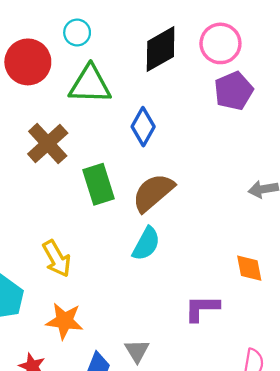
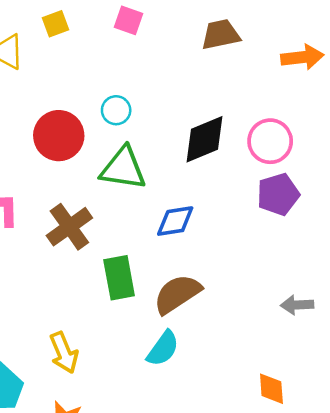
blue diamond: (143, 127) -> (175, 221), turned 45

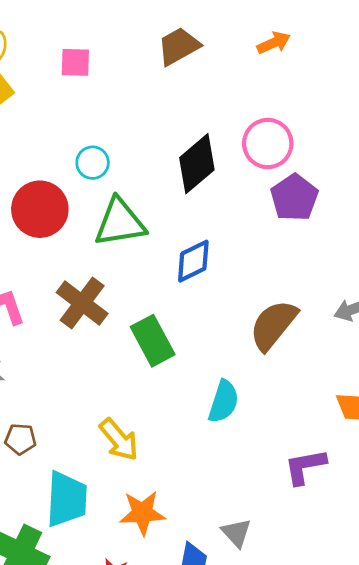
orange arrow: (302, 57) -> (274, 43), size x0.7
brown semicircle: (177, 294) -> (273, 325), moved

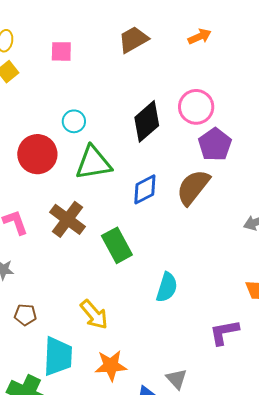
brown semicircle: (273, 325) -> (193, 187), moved

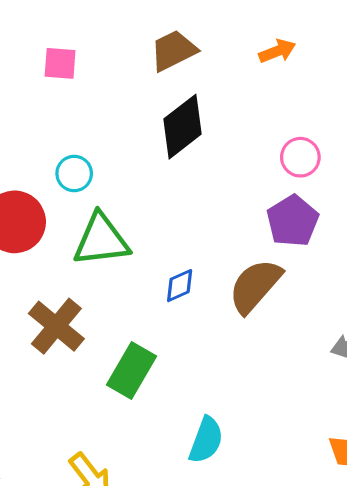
pink circle: (196, 107) -> (300, 157), moved, size x0.7
black diamond: (147, 121) -> (183, 127), moved
blue diamond: (145, 189) -> (180, 286), size x0.7
green rectangle: (117, 245) -> (132, 370), turned 56

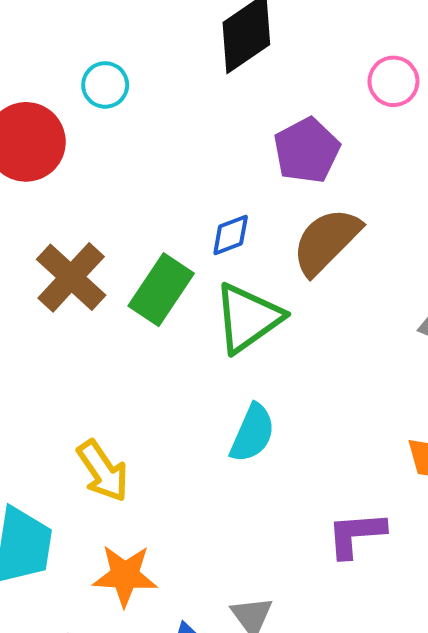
purple pentagon: (293, 221) -> (307, 150), moved
green triangle: (101, 240) -> (248, 318), moved, turned -32
green rectangle: (132, 370) -> (161, 290), moved

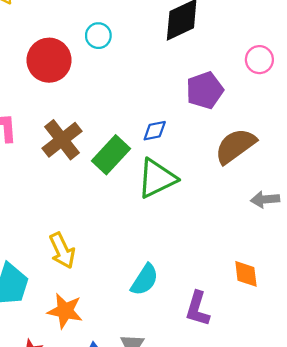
brown semicircle: (326, 241) -> (235, 146), moved
cyan semicircle: (252, 433) -> (145, 280), moved
purple L-shape: (356, 534) -> (198, 309), turned -78

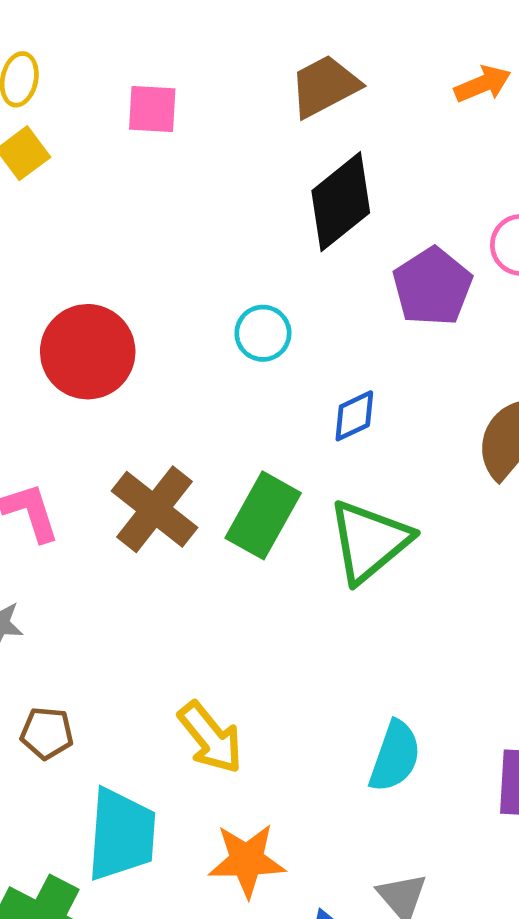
cyan circle: (98, 36) -> (263, 333), moved
purple pentagon: (205, 90) -> (432, 287), moved
blue diamond: (155, 131) -> (354, 416), moved

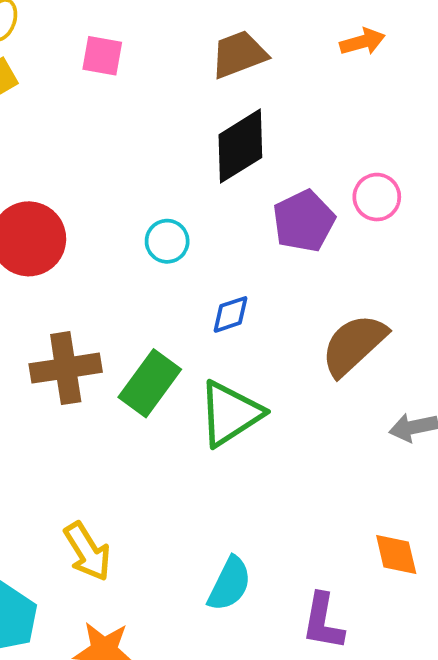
orange arrow: (483, 84) -> (362, 42), moved
brown cross: (154, 509) -> (66, 368), turned 36

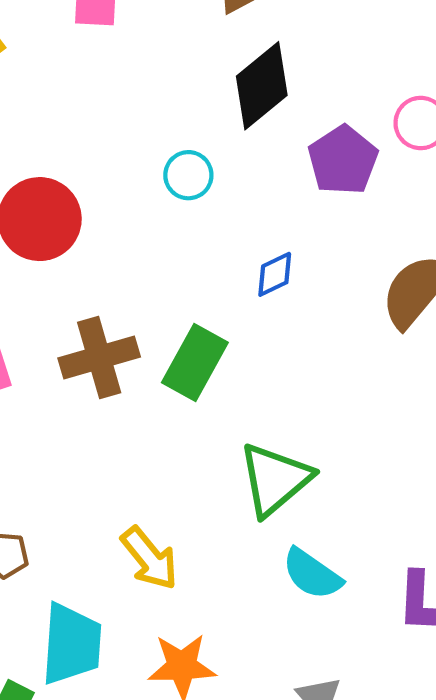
cyan circle: (167, 241) -> (188, 175), moved
green triangle: (230, 414) -> (275, 479), moved
cyan semicircle: (230, 584) -> (312, 574), turned 106

